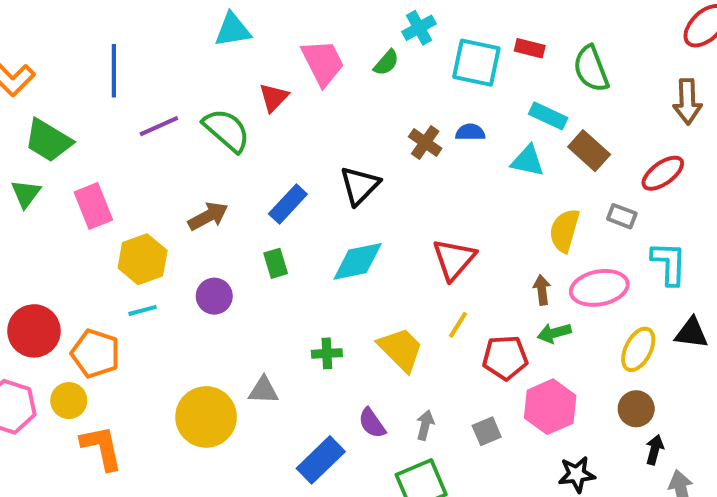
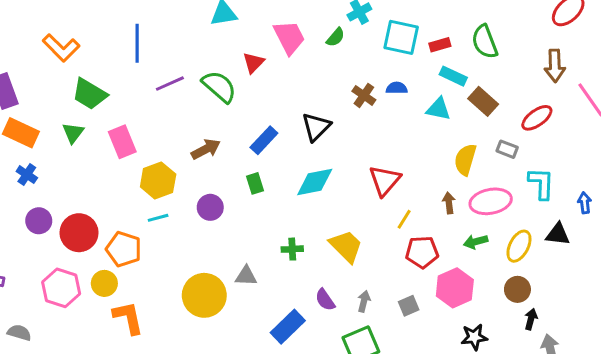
red rectangle: (530, 48) -> (440, 45), moved, turned -30
yellow line: (458, 325) -> (404, 219), moved
green arrow: (554, 333) -> (476, 242), moved

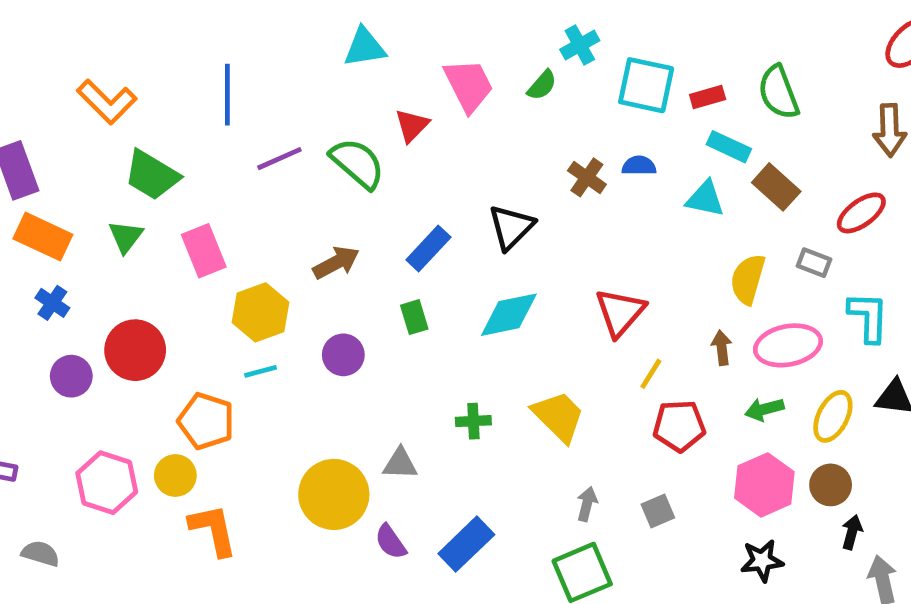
red circle: (79, 233) -> (135, 350), moved
pink hexagon: (455, 288) -> (764, 485), moved
purple semicircle: (325, 300) -> (391, 542), moved

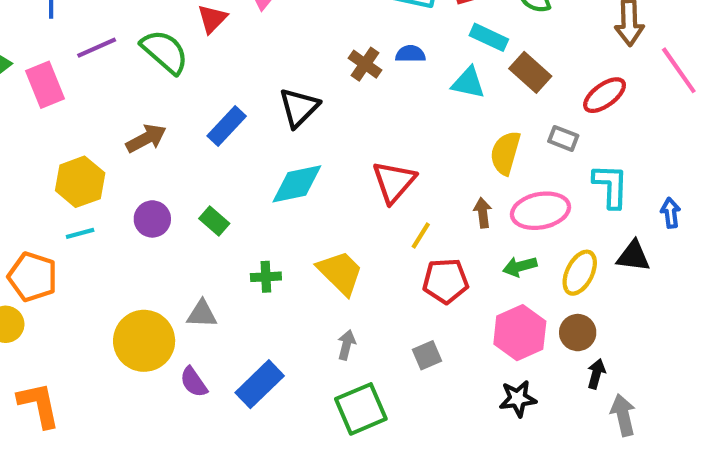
pink rectangle: (204, 251) -> (45, 85), moved
green rectangle: (414, 317) -> (214, 221), moved, turned -32
gray arrow: (587, 504) -> (346, 345), moved
orange L-shape: (213, 530) -> (39, 405), moved

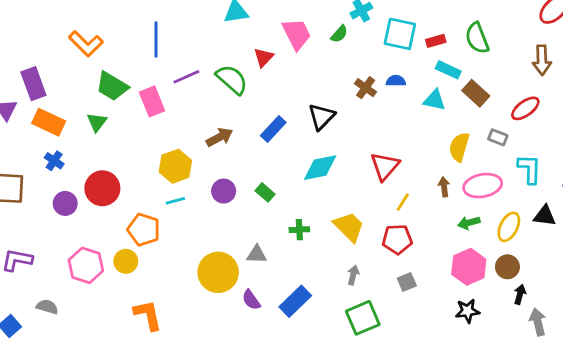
red pentagon: (446, 281) -> (397, 239), moved

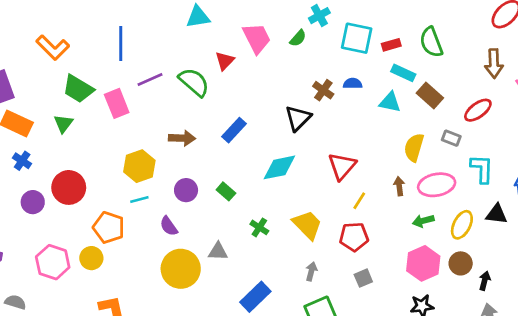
black triangle: (321, 117) -> (298, 118), moved
brown arrow: (219, 137) -> (182, 138), turned 30
green cross: (299, 230) -> (259, 227), turned 36
black arrow: (520, 294) -> (485, 281), moved
purple semicircle: (251, 300) -> (169, 226), moved

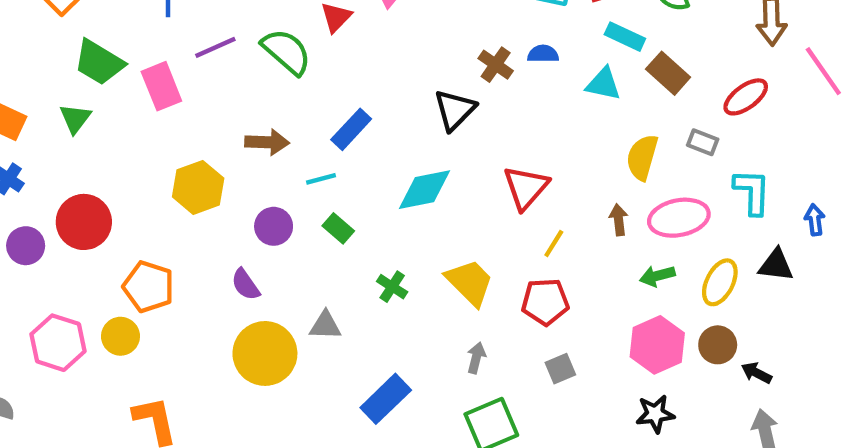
cyan line: (139, 199) -> (321, 179), moved
black arrow: (485, 281) -> (756, 373), turned -78

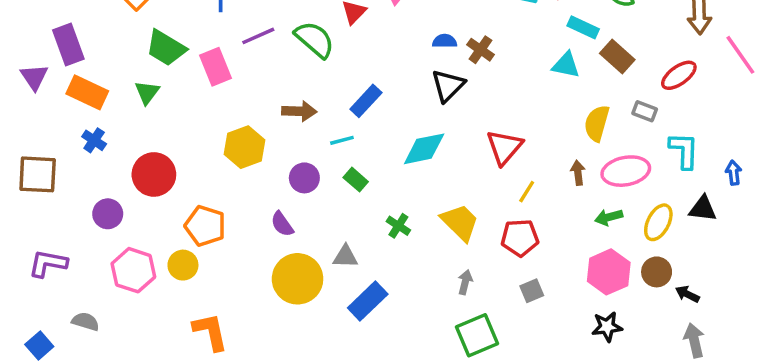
blue semicircle: (543, 54) -> (445, 41), moved
purple circle: (26, 246) -> (108, 214), moved
blue rectangle: (386, 399) -> (368, 301), moved

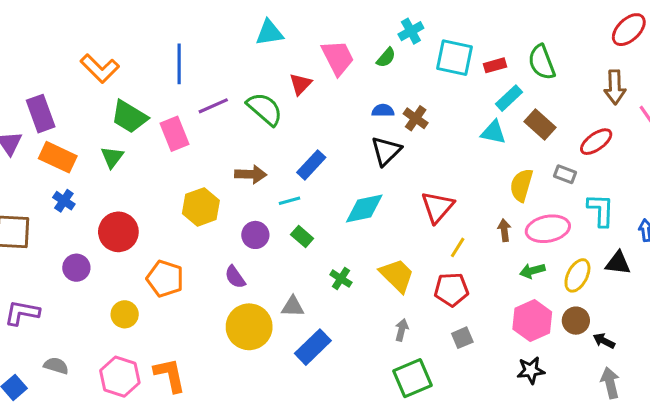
cyan rectangle: (583, 27) -> (509, 98), turned -68
yellow circle: (183, 265) -> (125, 314), moved
pink hexagon: (133, 270) -> (120, 377), moved

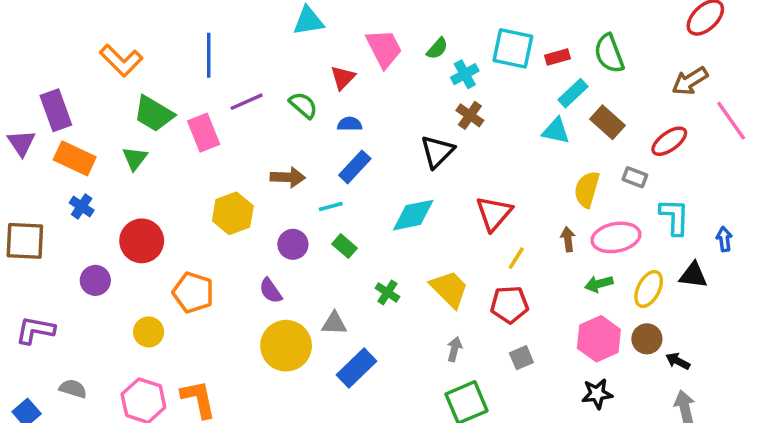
cyan cross: (411, 31) -> (465, 74), moved
brown arrow: (615, 87) -> (690, 81), turned 60
green semicircle: (265, 109) -> (303, 105), size x0.7
blue semicircle: (383, 110) -> (350, 124), moved

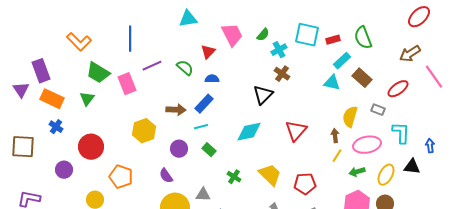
blue rectangle: (355, 167) -> (204, 104), moved
brown arrow: (568, 239) -> (335, 136), moved
yellow line: (516, 258) -> (337, 156), moved

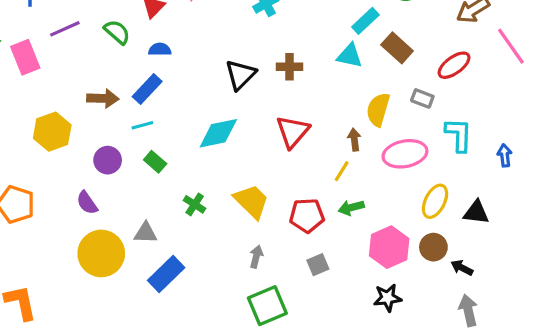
brown cross: (282, 74) -> (289, 67), moved, turned -35
yellow line: (337, 156) -> (342, 171), moved
black triangle: (412, 167) -> (476, 212), moved
green arrow: (357, 172) -> (351, 208), moved

